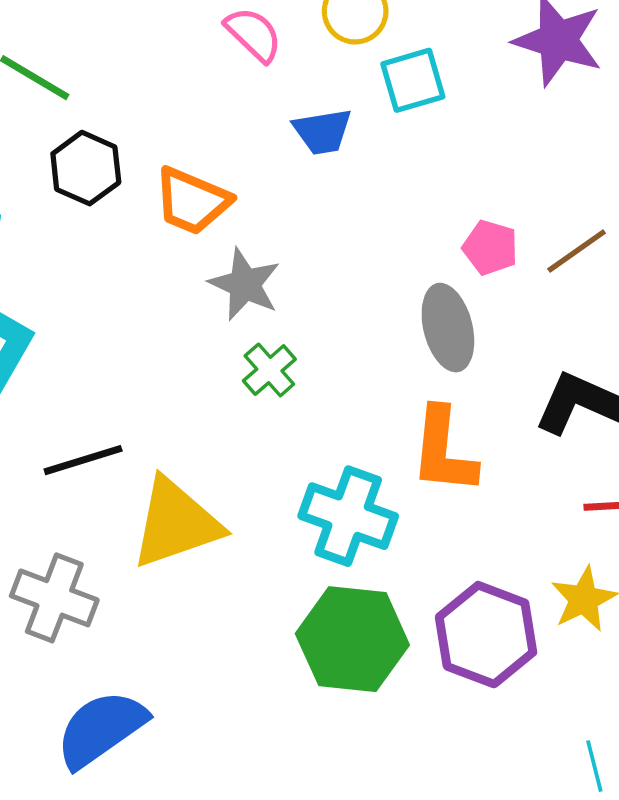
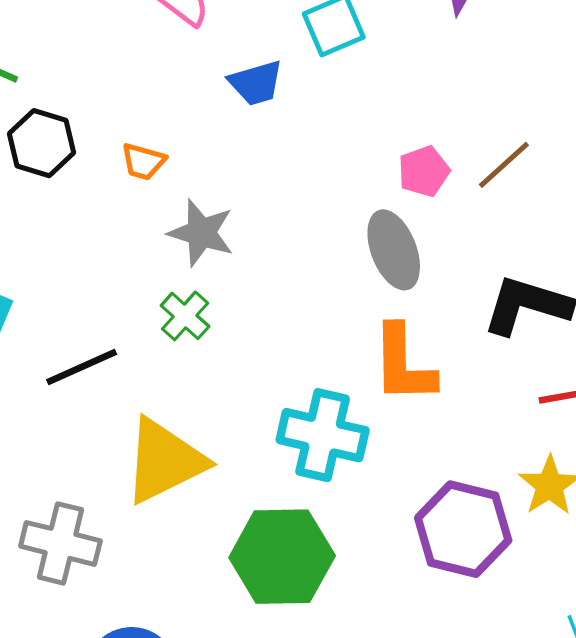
orange trapezoid: (192, 201) -> (143, 162), size x0.6
pink pentagon: (490, 248) -> (424, 171), turned -30
green cross: (269, 370) -> (185, 316), moved
black line: (83, 460) -> (82, 367), moved
green hexagon: (352, 639) -> (282, 557), moved

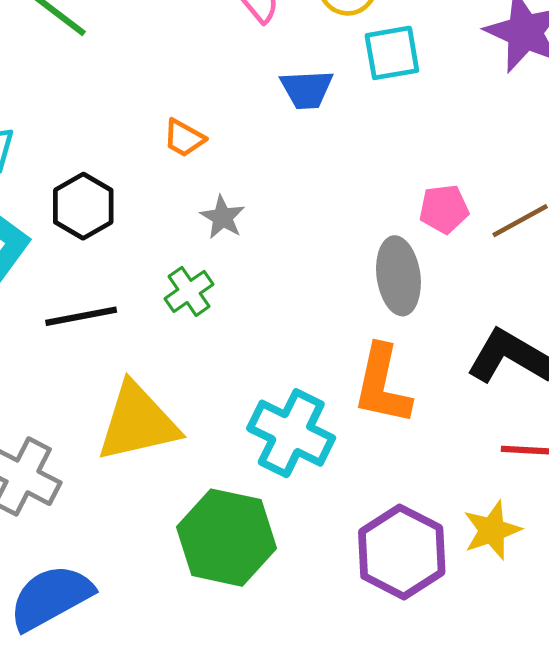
black hexagon: (42, 143) -> (83, 206), moved
gray star: (201, 233) -> (223, 217), size x0.7

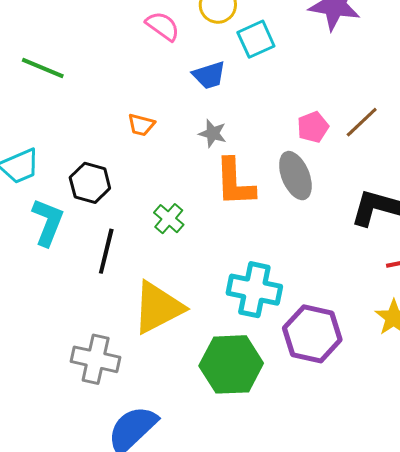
gray star: (223, 217) -> (213, 133), moved
black line: (81, 316) -> (106, 251), turned -51
orange L-shape: (382, 385) -> (235, 182), moved
purple hexagon: (402, 552) -> (312, 334), moved

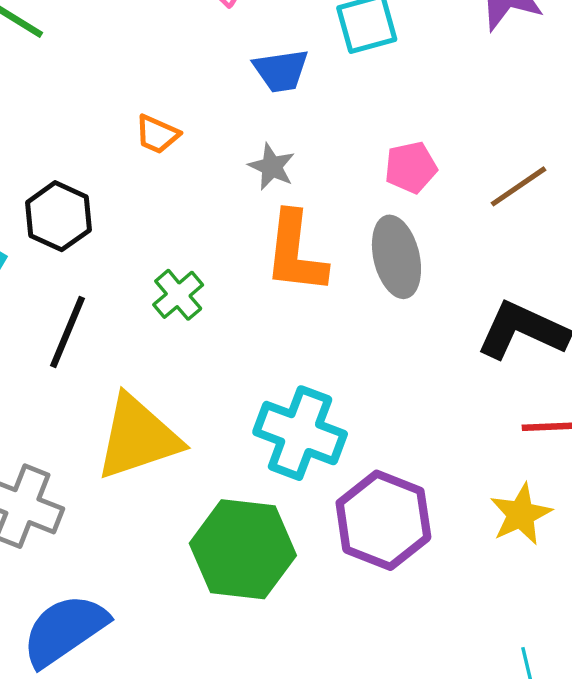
pink pentagon: (313, 127) -> (411, 167), moved

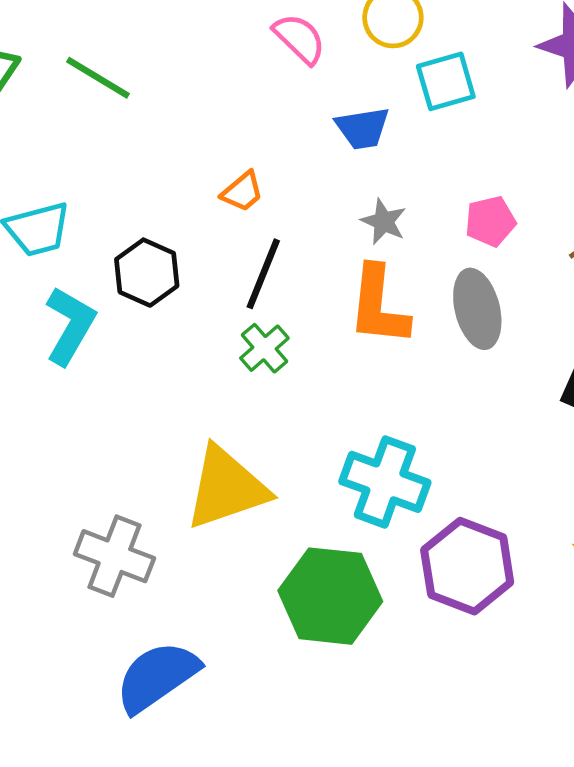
orange trapezoid: (157, 134) -> (242, 192), turned -63
gray star: (272, 167) -> (384, 222), moved
black line: (68, 332) -> (263, 274), moved

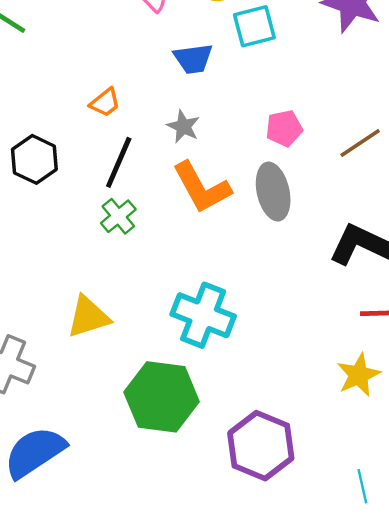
gray star: (384, 222) -> (183, 126), moved
orange L-shape: (379, 306) -> (202, 188), turned -36
yellow triangle: (226, 488) -> (88, 317), size x0.7
purple hexagon: (467, 566) -> (261, 446), moved

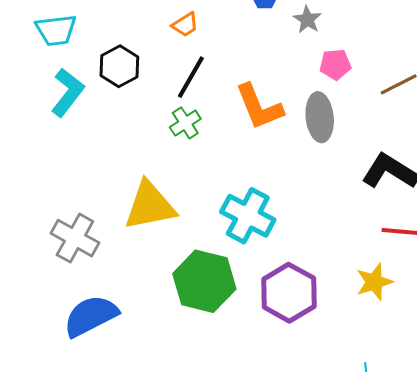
gray star: (183, 126) -> (307, 20), moved
yellow triangle: (88, 317) -> (150, 206), size x1.4
purple hexagon: (261, 446) -> (289, 293), moved

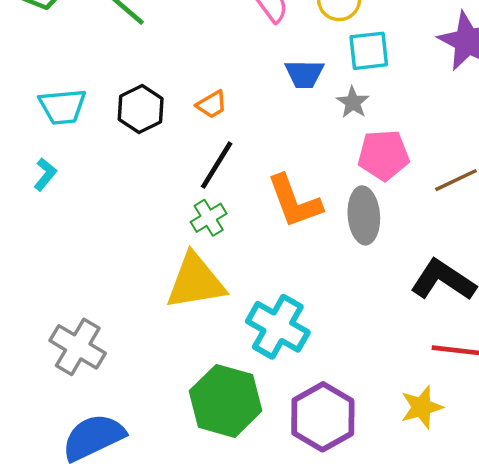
pink pentagon: (335, 64) -> (384, 155), size x1.4
black hexagon: (119, 66) -> (141, 109), moved
cyan L-shape: (68, 92) -> (45, 174), moved, size x0.6
yellow triangle: (150, 206) -> (196, 281), moved

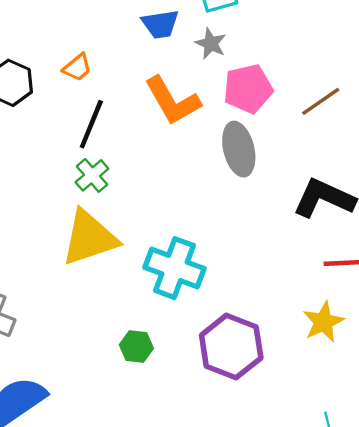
orange L-shape: (294, 201) -> (172, 101), moved
green hexagon: (226, 401) -> (136, 347), size x0.5

